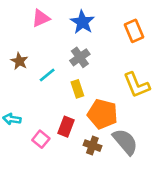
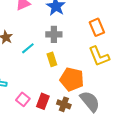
orange rectangle: (134, 31) -> (97, 27), moved
gray cross: (80, 57) -> (54, 34), turned 35
red rectangle: (66, 127) -> (43, 101), moved

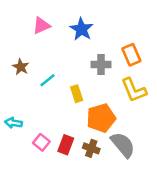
gray cross: (54, 34) -> (101, 64), moved
orange pentagon: (72, 79) -> (101, 118), turned -30

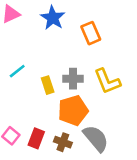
orange rectangle: (131, 55) -> (91, 33), moved
gray cross: (101, 64) -> (73, 79), moved

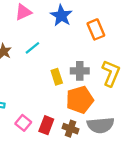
cyan line: (17, 71) -> (32, 48), moved
yellow L-shape: (107, 81) -> (111, 73), turned -135
gray semicircle: (96, 138) -> (101, 125), turned 125

